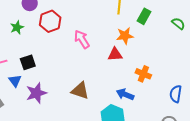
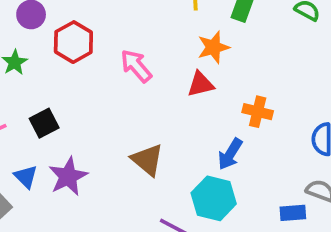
blue triangle: (15, 81) -> (26, 177), moved
brown triangle: (80, 91) -> (147, 160), turned 30
blue arrow: (125, 94) -> (230, 154), turned -72

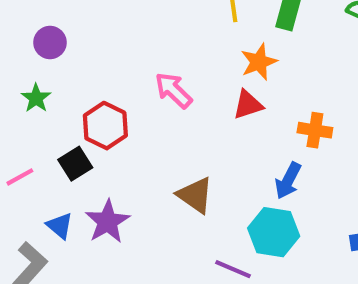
red hexagon: (73, 42) -> (105, 126), moved

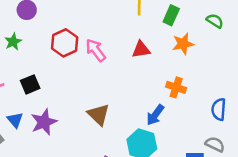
orange star: (259, 62) -> (183, 44), moved
red triangle: (248, 105) -> (141, 50), moved
red hexagon: (105, 126) -> (65, 43), moved

